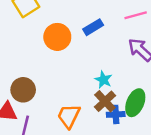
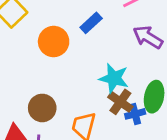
cyan star: (103, 80) -> (114, 78), size x1.5
brown circle: (23, 90) -> (42, 108), moved

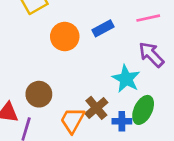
cyan star: (114, 78) -> (126, 79), moved
brown cross: (120, 102) -> (96, 108), moved

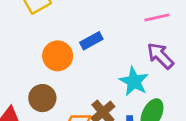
blue rectangle: (103, 28) -> (91, 41), moved
orange circle: (65, 37) -> (58, 56), moved

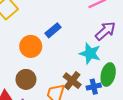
purple arrow: (160, 56) -> (105, 31), turned 105

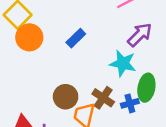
orange circle: (31, 46) -> (29, 37), moved
brown circle: (26, 79) -> (66, 97), moved

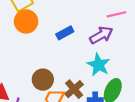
purple arrow: (140, 35) -> (101, 35), moved

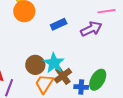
cyan star: (98, 65) -> (54, 63), moved

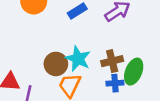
brown cross: (63, 76) -> (112, 61), moved, turned 30

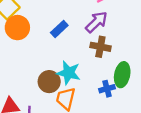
brown cross: (112, 61) -> (100, 47), moved, turned 36

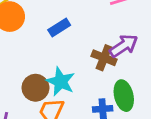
purple arrow: (96, 22) -> (124, 46), moved
green ellipse: (122, 75) -> (124, 96), turned -35

